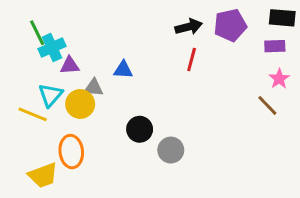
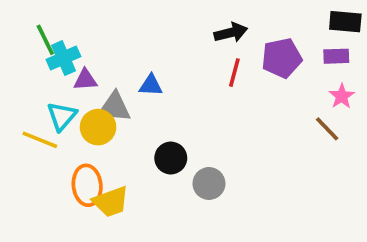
purple pentagon: (230, 25) -> (282, 58), moved
gray triangle: (94, 88) -> (114, 107), size x1.4
yellow trapezoid: (43, 175) -> (111, 202), moved

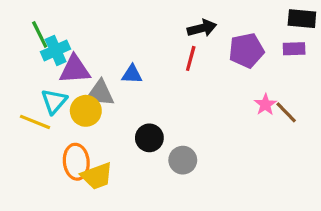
red line: (234, 73) -> (191, 58), moved
purple triangle: (85, 80) -> (75, 70), size x1.5
pink star: (342, 96) -> (265, 104), moved

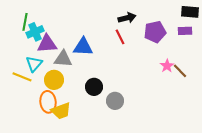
green line: (40, 35) -> (25, 22), turned 36
red line: (191, 58) -> (120, 37), turned -42
blue triangle: (132, 74) -> (83, 47), size x1.5
yellow circle: (86, 111) -> (54, 80), moved

